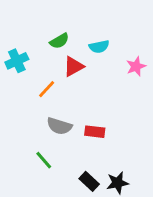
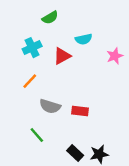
green semicircle: (59, 41) -> (50, 18), moved
cyan cross: (17, 61) -> (32, 48), moved
orange line: (47, 89) -> (30, 81), moved

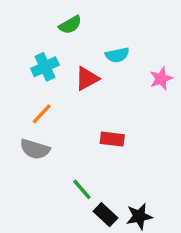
gray semicircle: (50, 106) -> (35, 149), moved
red rectangle: (80, 111) -> (112, 139), moved
green line: (37, 135) -> (82, 189), moved

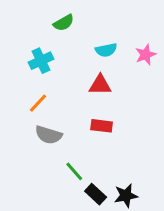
red triangle: (87, 79) -> (100, 85), moved, turned 30
pink star: (161, 79) -> (146, 55), moved
gray semicircle: (35, 149) -> (49, 135), moved

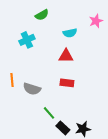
pink star: (146, 55) -> (96, 21), moved
orange line: (38, 103) -> (12, 80), moved, turned -48

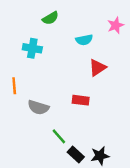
cyan cross: (27, 40) -> (32, 48), turned 35
red triangle: (66, 56) -> (97, 68), moved, turned -35
orange line: (12, 80) -> (14, 86), moved

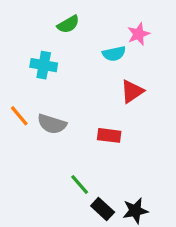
pink star: (116, 25) -> (139, 34), moved
orange line: (14, 86) -> (19, 116), turned -35
gray semicircle: (38, 107) -> (52, 124), moved

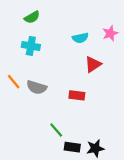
green semicircle: (68, 24) -> (32, 17), moved
pink star: (139, 34) -> (110, 33), moved
black rectangle: (103, 209) -> (72, 147), turned -35

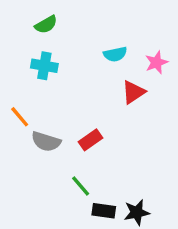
pink star: (110, 33) -> (156, 62), moved
gray semicircle: (37, 87) -> (46, 142), moved
red rectangle: (77, 95) -> (91, 140), moved, turned -42

